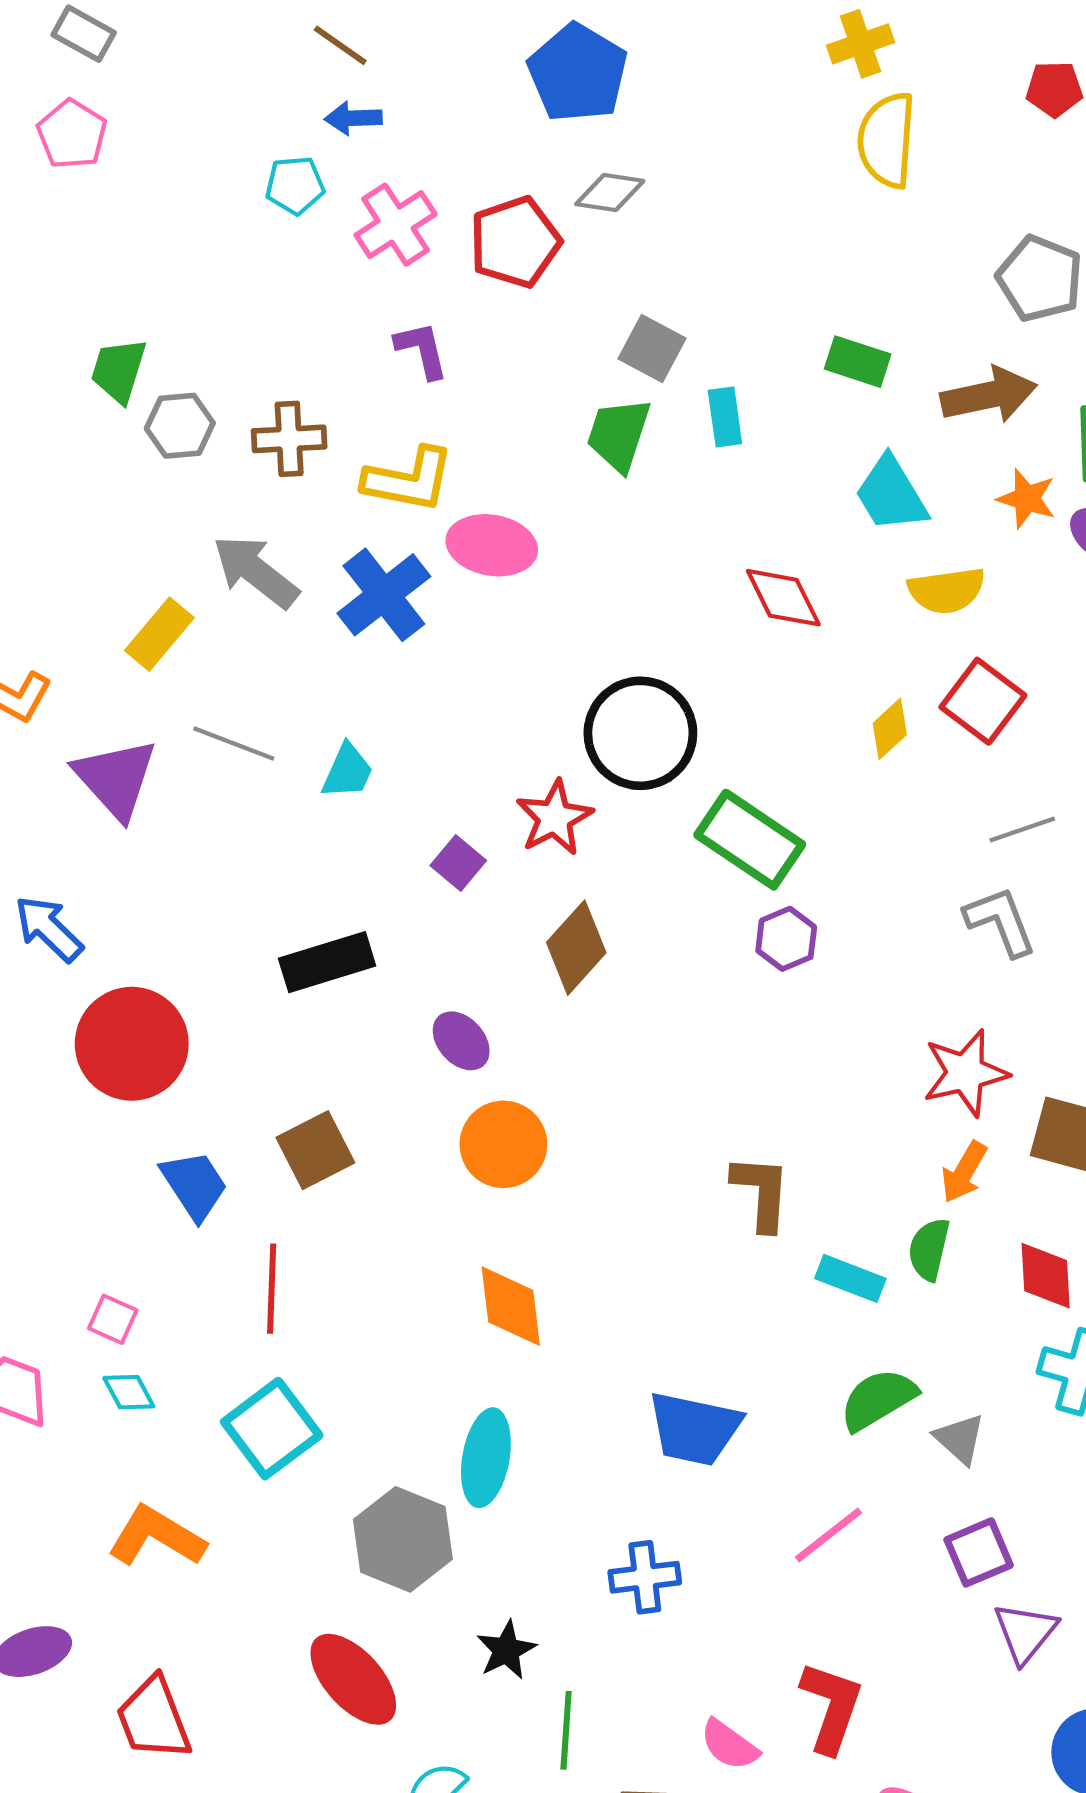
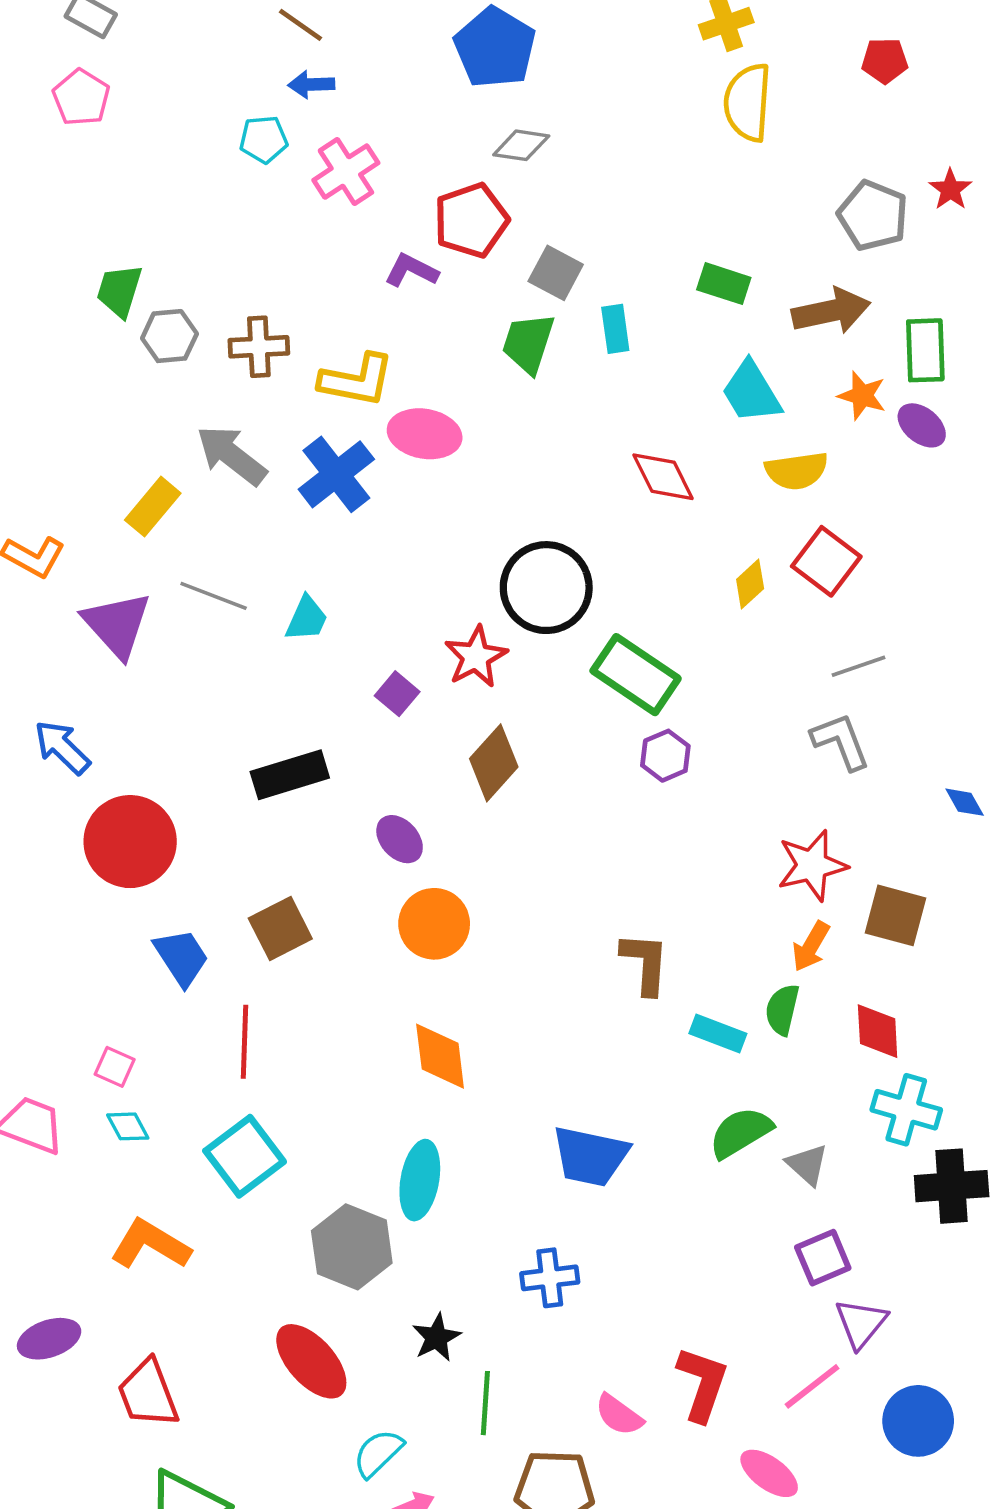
red pentagon: (515, 242) -> (471, 220), moved
purple L-shape: (422, 350) -> (411, 270), moved, turned -50
pink line: (828, 1535) -> (812, 1386), moved

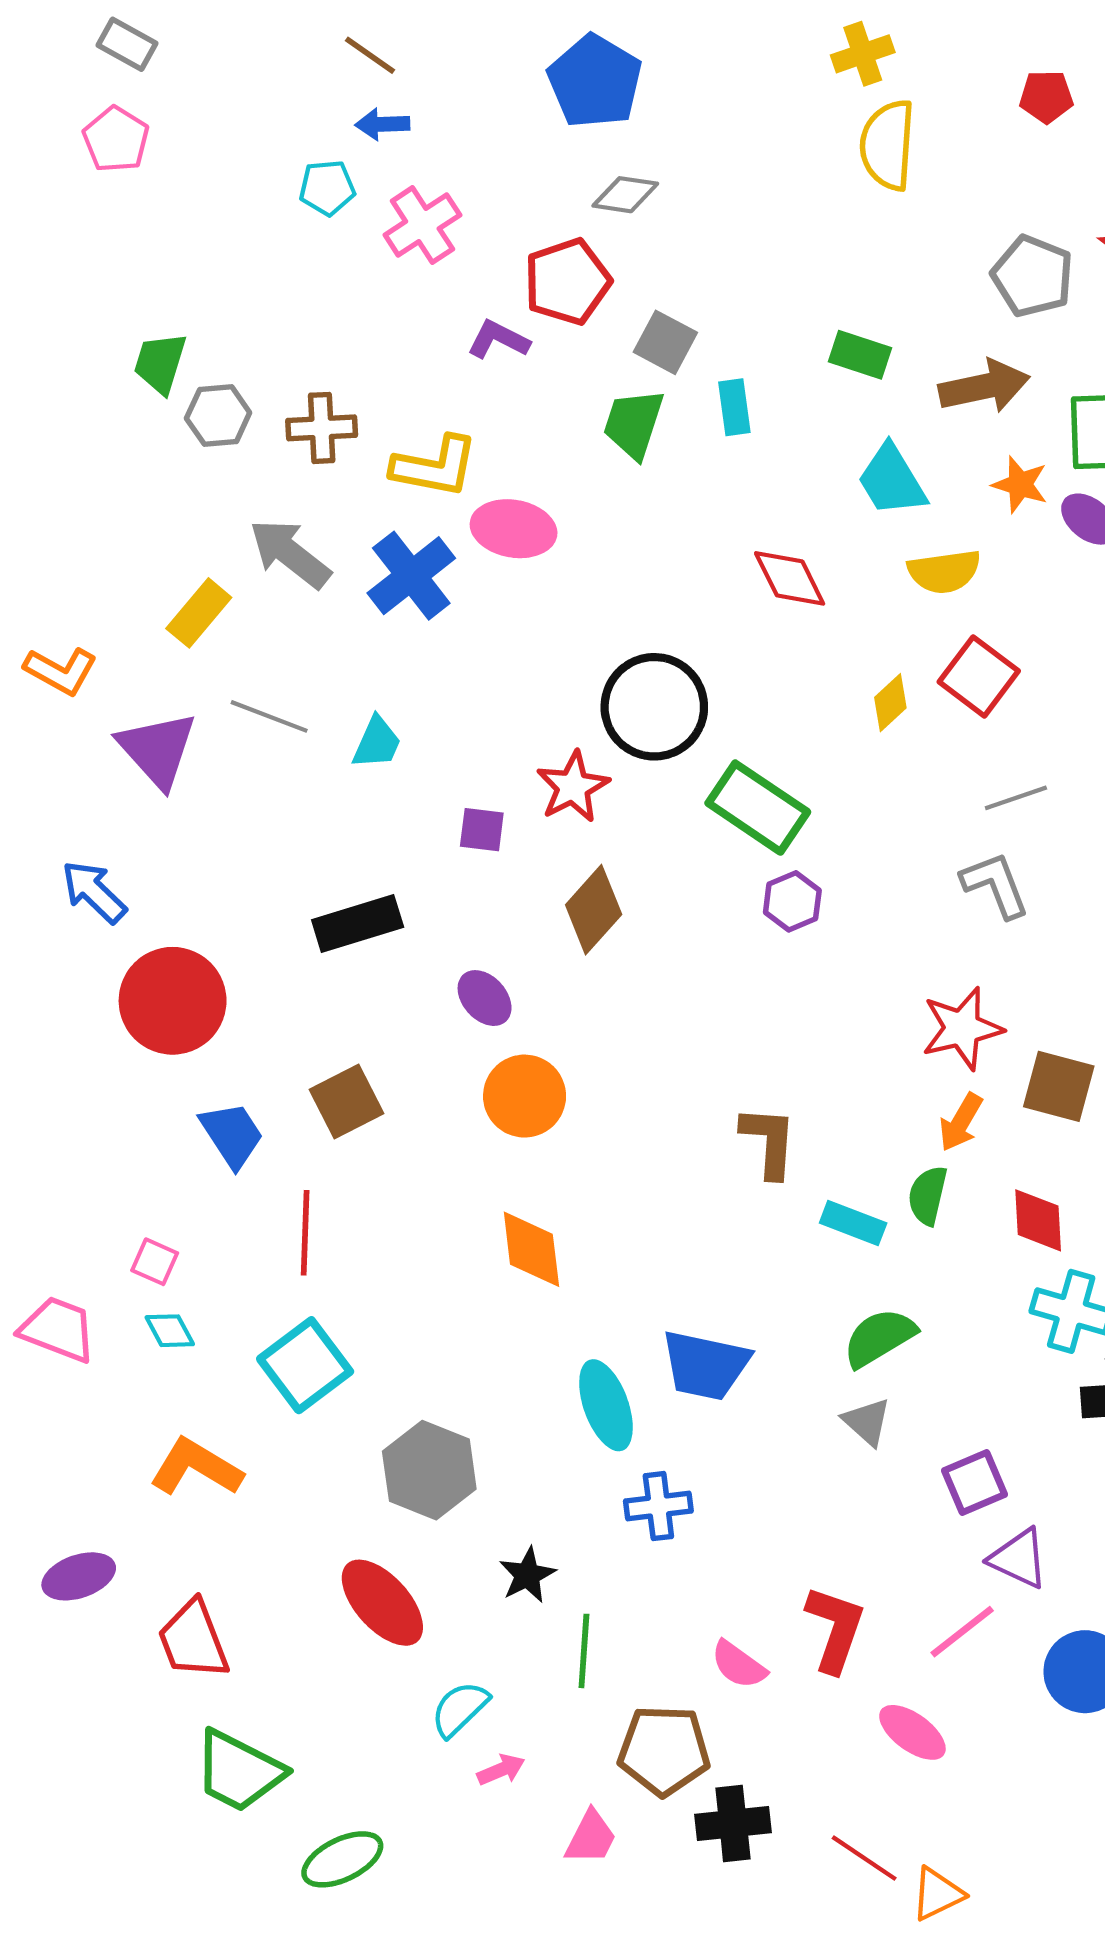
purple square: (397, 694) -> (482, 830), turned -33
gray triangle: (807, 1165) -> (867, 1422), moved
cyan ellipse: (420, 1180) -> (606, 1405), moved, turned -30
purple triangle: (861, 1323) -> (1019, 1558), turned -44

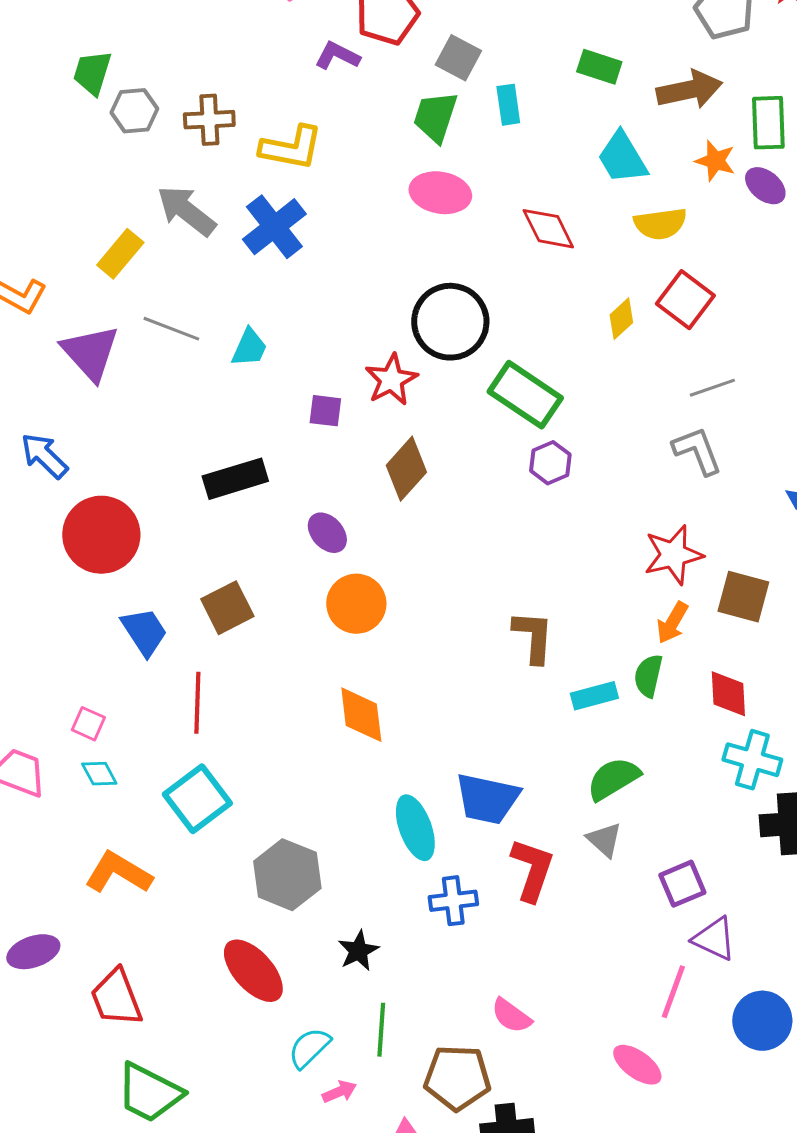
pink ellipse: (514, 529) -> (440, 193), moved
cyan rectangle: (853, 1223) -> (594, 696), turned -36
red L-shape: (835, 1629) -> (532, 870), moved
pink line: (962, 1632) -> (673, 992), turned -32
green line: (584, 1651) -> (381, 1030), moved

